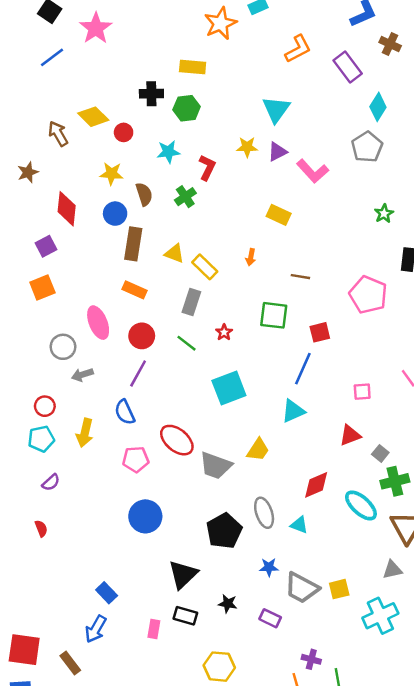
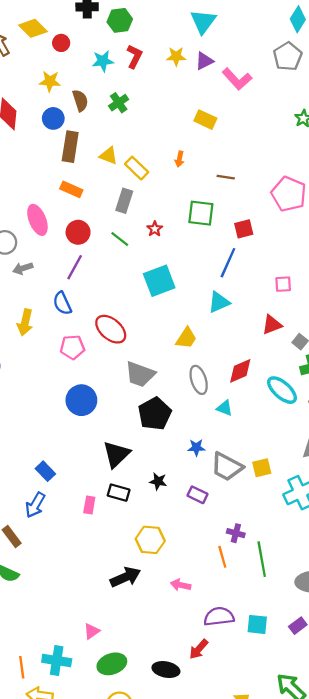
red L-shape: (207, 168) -> (134, 56), moved
gray trapezoid: (216, 466) -> (140, 374), moved
gray ellipse: (264, 513) -> (199, 380), moved

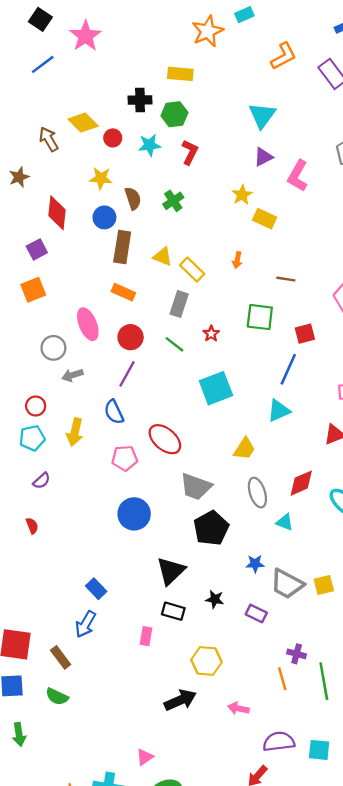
yellow star: (176, 56) -> (242, 195), moved, turned -30
cyan star: (103, 61) -> (149, 145), moved
pink L-shape: (237, 79) -> (298, 176), turned 72
pink rectangle: (89, 505) -> (146, 636), moved

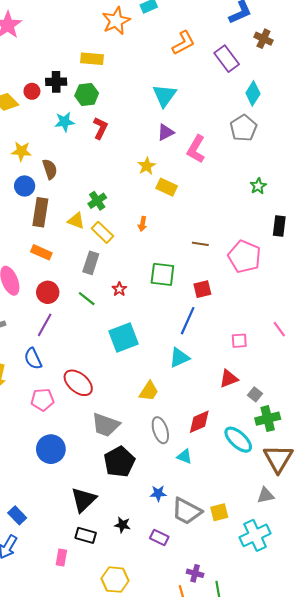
red circle: (113, 138) -> (32, 91), moved
green cross: (173, 201) -> (97, 201), moved
brown line: (286, 279) -> (200, 244), moved

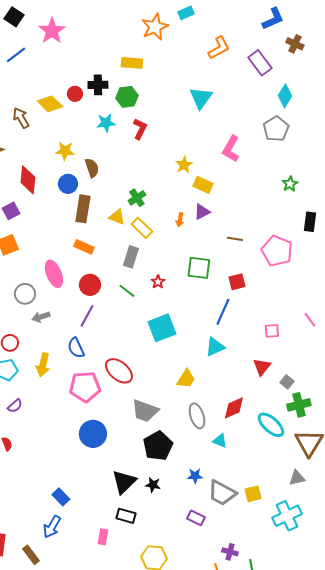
purple triangle: (166, 132) -> (202, 212), moved
red triangle: (229, 379) -> (262, 367), turned -30
pink pentagon: (42, 400) -> (85, 387), size x1.4
black star: (122, 525) -> (153, 485), moved

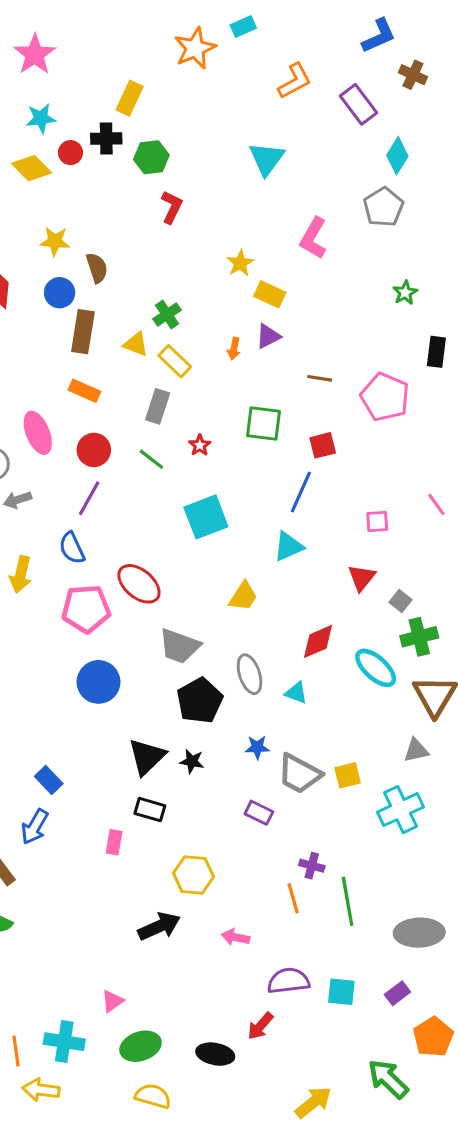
yellow rectangle: (132, 63) -> (130, 98), moved, turned -70
cyan star: (106, 123) -> (41, 118), moved
gray ellipse: (197, 416) -> (250, 674), moved

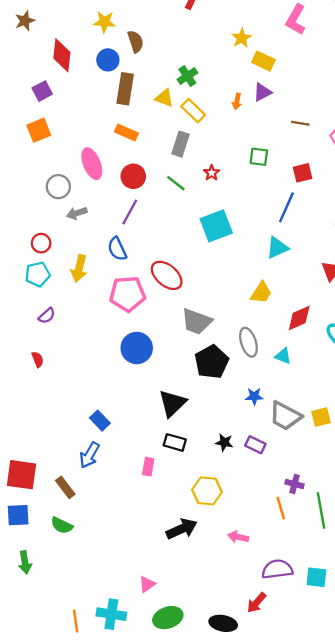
green square: (264, 423) -> (259, 157), size x0.7
yellow trapezoid: (243, 596) -> (261, 293), moved
black star: (192, 761) -> (224, 442), moved

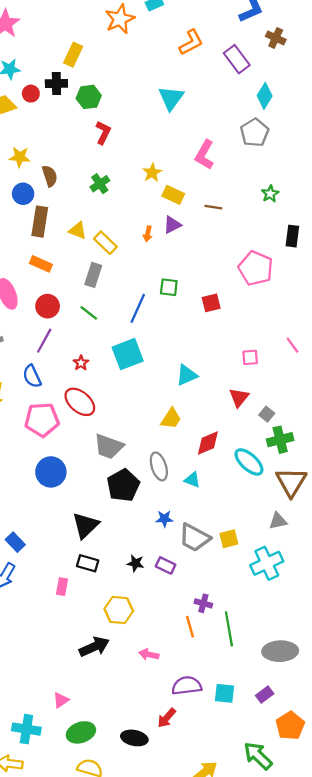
green cross: (187, 76) -> (100, 184), moved
brown line: (300, 123) -> (213, 207), moved
red star: (212, 173) -> (81, 363), moved
blue line: (286, 207) -> (138, 308), moved

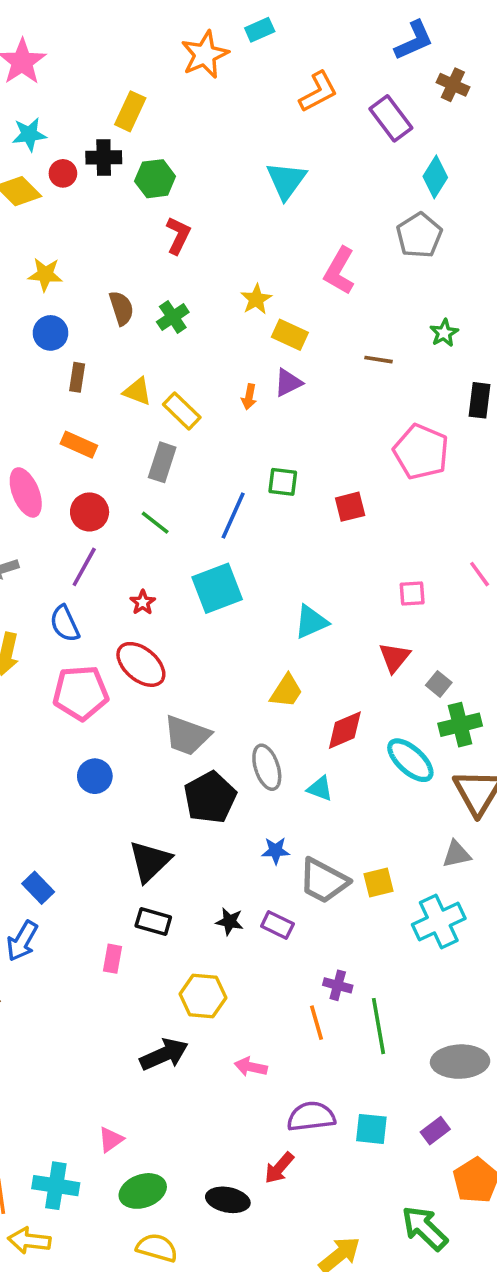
brown semicircle: (50, 176) -> (121, 308), moved
brown line: (213, 207) -> (378, 360), moved
brown rectangle: (40, 222) -> (77, 377), size x0.6
blue circle: (51, 472) -> (95, 776), size x0.7

